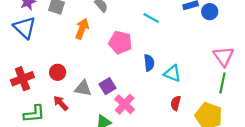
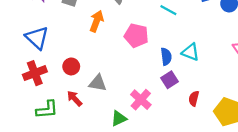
blue triangle: (25, 28) -> (37, 38), moved
cyan triangle: (172, 73) -> (190, 52), moved
purple square: (108, 86) -> (170, 80), moved

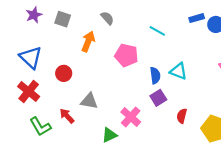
red circle: (71, 66) -> (64, 73), moved
red cross: (35, 73) -> (29, 91), turned -30
green L-shape: (47, 110) -> (40, 127), turned 65

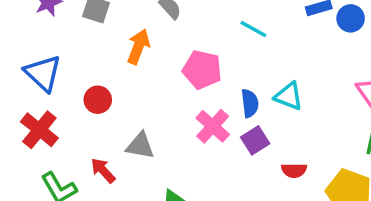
red semicircle: (182, 116) -> (294, 170), turned -104
pink cross: (131, 117) -> (213, 126), moved

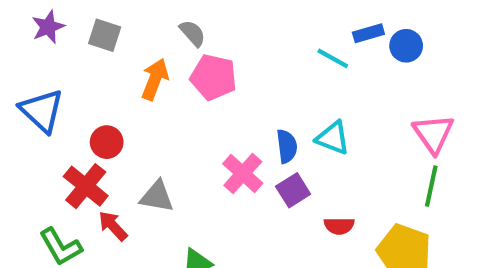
cyan line: (253, 29) -> (333, 58), moved
pink pentagon: (202, 70) -> (213, 77), moved
red cross: (39, 130) -> (86, 186), moved

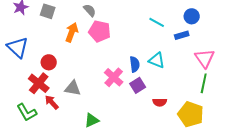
blue rectangle: (368, 33) -> (182, 35), moved

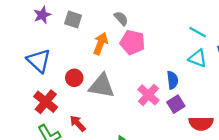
cyan triangle: (157, 60) -> (198, 58), moved
red cross: (39, 83) -> (46, 102), moved
gray triangle: (73, 88) -> (102, 86), moved, size x1.4
red semicircle: (160, 102) -> (201, 123), size x1.5

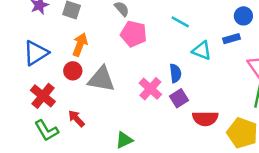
cyan line: (198, 32) -> (180, 22), moved
orange arrow: (101, 44) -> (80, 45), moved
blue triangle: (39, 61) -> (36, 53), turned 45

